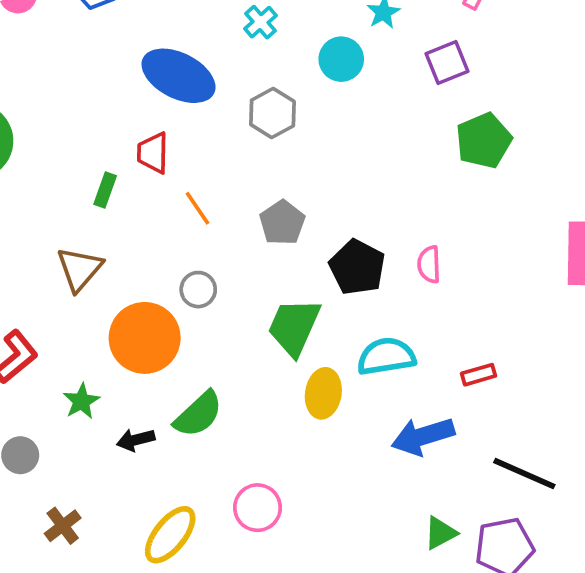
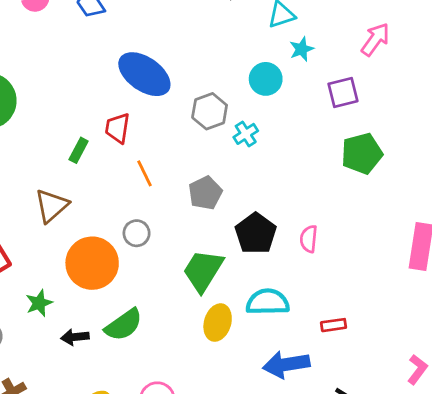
cyan cross: (261, 22) -> (246, 134), moved

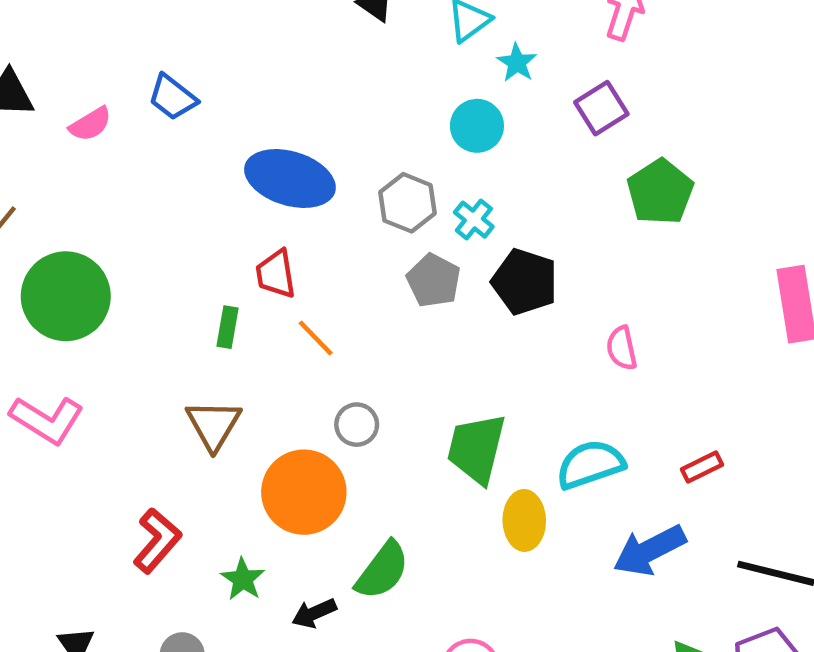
orange line: (144, 173) -> (316, 338), moved
gray pentagon: (205, 193) -> (434, 280), moved
black pentagon: (256, 233) -> (525, 282), moved

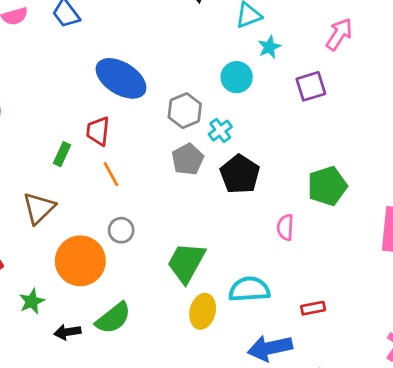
green pentagon: (660, 192) -> (327, 186), moved

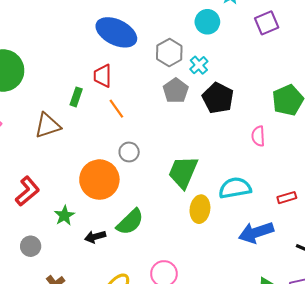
brown triangle: (39, 208) -> (48, 126), moved, turned 32

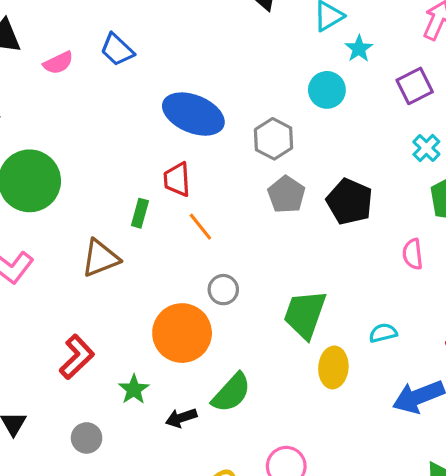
cyan cross: (199, 65) -> (426, 148), moved
cyan semicircle: (235, 188) -> (383, 333), size x0.6

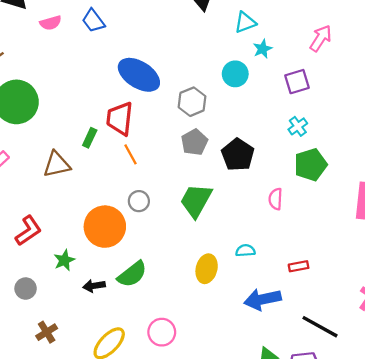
red trapezoid: (177, 179) -> (120, 119), size x1.4
green trapezoid: (305, 314) -> (196, 201), moved

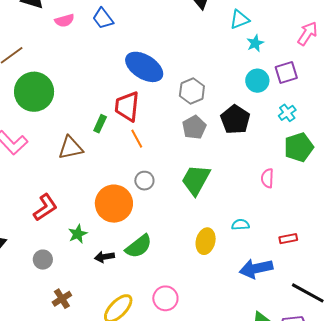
cyan circle: (235, 74) -> (257, 81), moved
black pentagon: (238, 155) -> (235, 120), moved

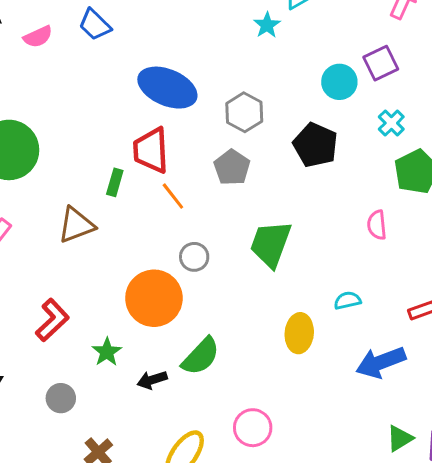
cyan star: (255, 43) -> (267, 25), moved
gray pentagon: (194, 127) -> (232, 167), moved

